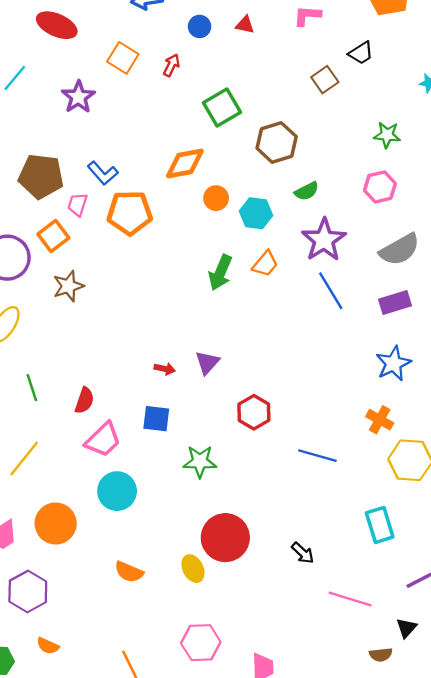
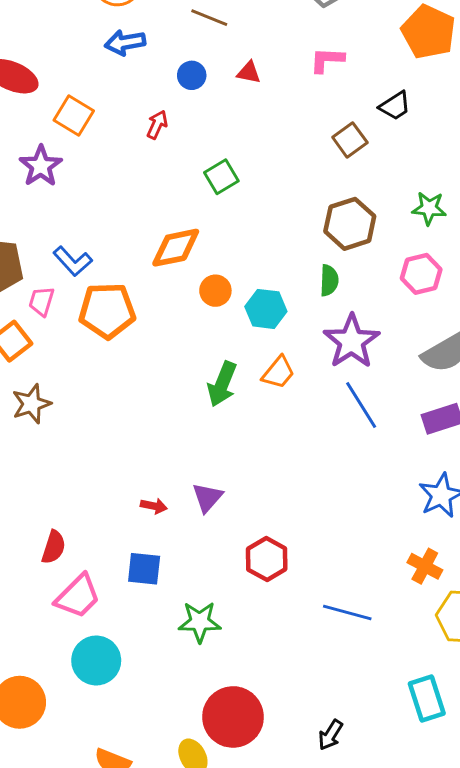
orange square: (123, 58) -> (74, 115), moved
green square: (222, 107) -> (221, 177), size x0.7
brown hexagon: (277, 142) -> (350, 224), moved
green semicircle: (307, 191) -> (329, 280), turned -60
black arrow: (303, 553) -> (330, 735), turned 80

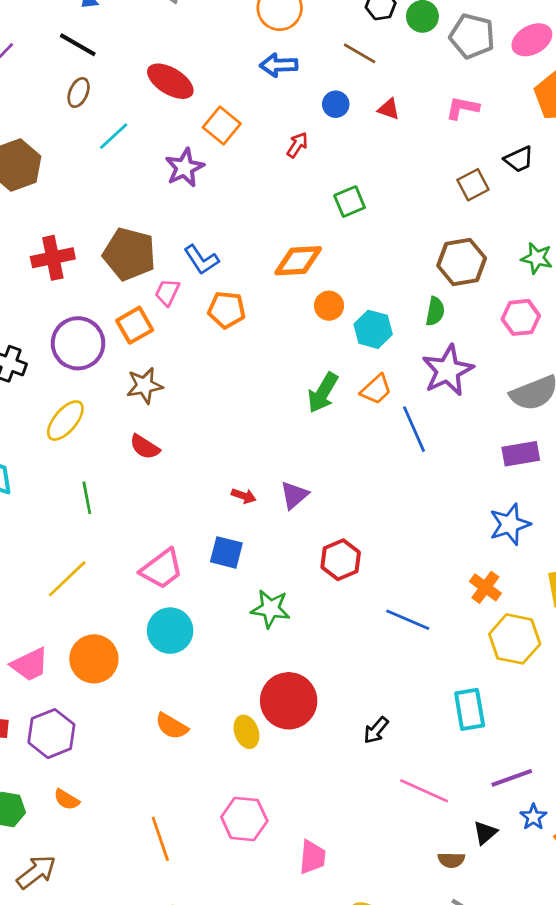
orange pentagon: (107, 311) -> (227, 310), size x0.7
blue line: (361, 405) -> (414, 429), moved
red semicircle: (54, 547) -> (145, 447), moved, turned 96

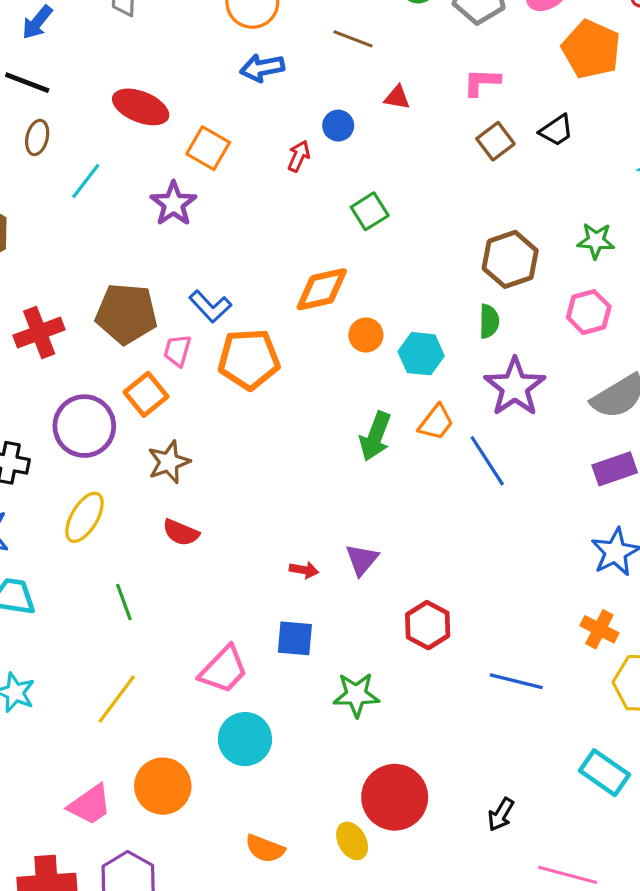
blue circle: (336, 104) -> (338, 126), moved
brown square: (473, 185) -> (495, 141), moved
orange pentagon: (227, 310) -> (249, 359), size x1.4
cyan rectangle: (470, 709) -> (604, 773), turned -36

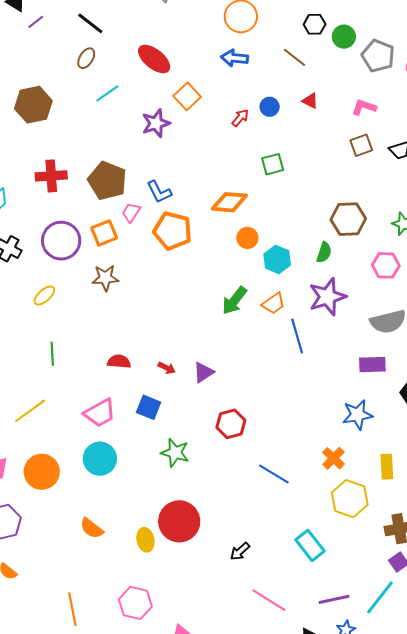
yellow ellipse: (84, 517) -> (44, 296), size x0.7
red semicircle: (181, 533) -> (119, 361), moved, turned 145

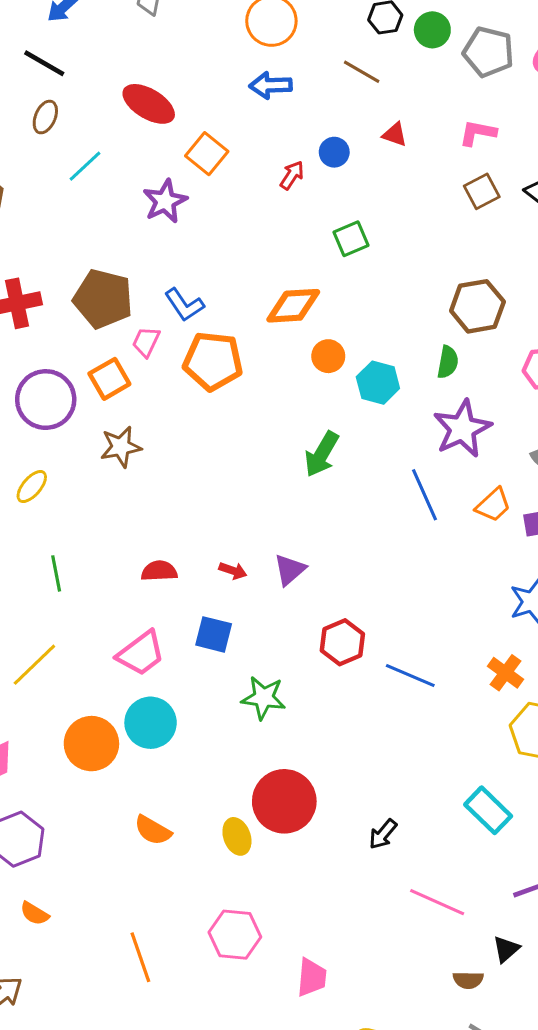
orange trapezoid: (273, 303) -> (493, 505), moved
orange circle: (42, 472) -> (91, 744), moved
blue line: (274, 474) -> (410, 675), moved

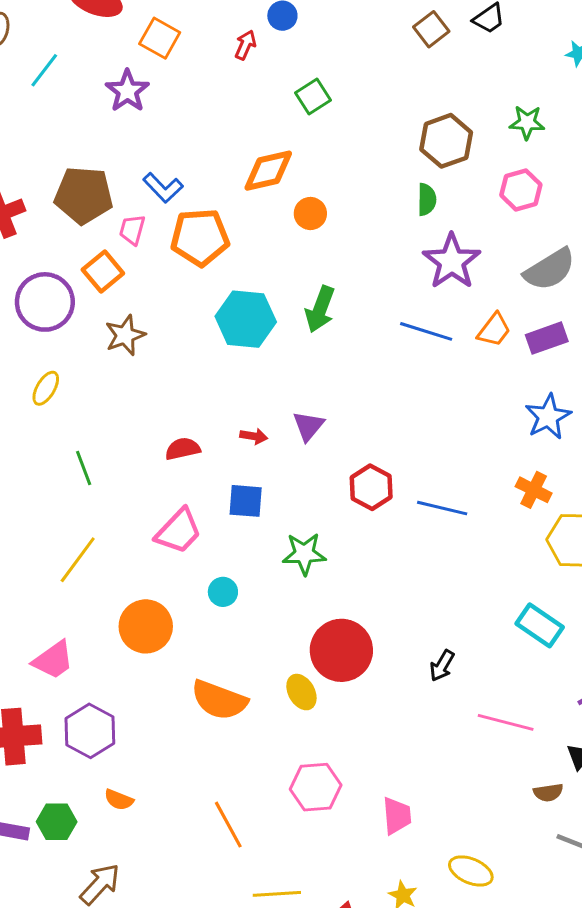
cyan hexagon: (378, 383) -> (246, 319), moved, size x1.4
blue line: (425, 495) -> (426, 331), turned -39
cyan circle: (151, 723) -> (223, 592), moved, size x0.6
orange semicircle: (153, 830) -> (219, 700), size x1.5

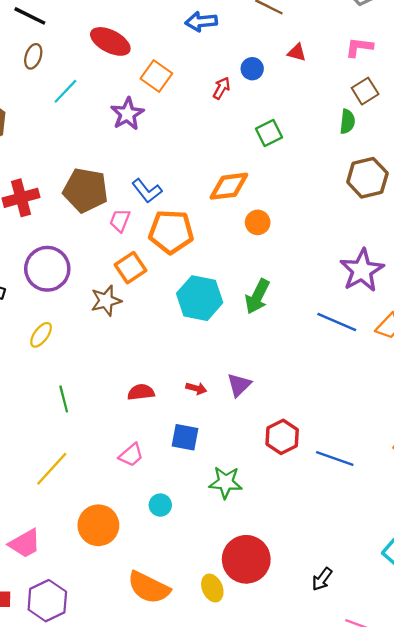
green semicircle: (427, 199) -> (347, 122), moved
orange square: (103, 271) -> (131, 268), moved
pink trapezoid: (178, 531) -> (131, 455), size x0.7

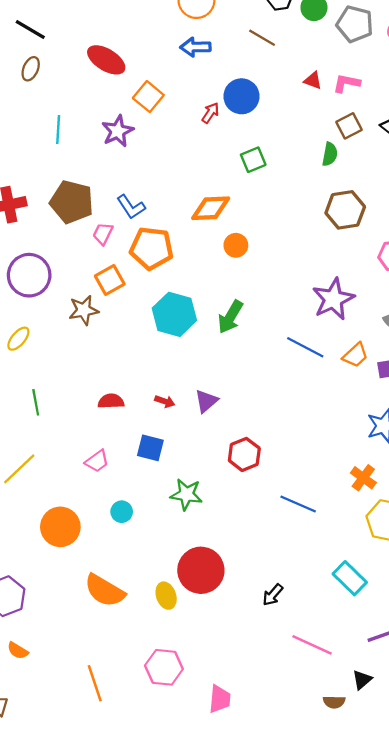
red triangle: (297, 52) -> (313, 80), moved
blue circle: (252, 69) -> (241, 96), size x1.6
cyan line: (65, 91) -> (58, 130), moved, turned -44
blue line: (335, 459) -> (298, 504), moved

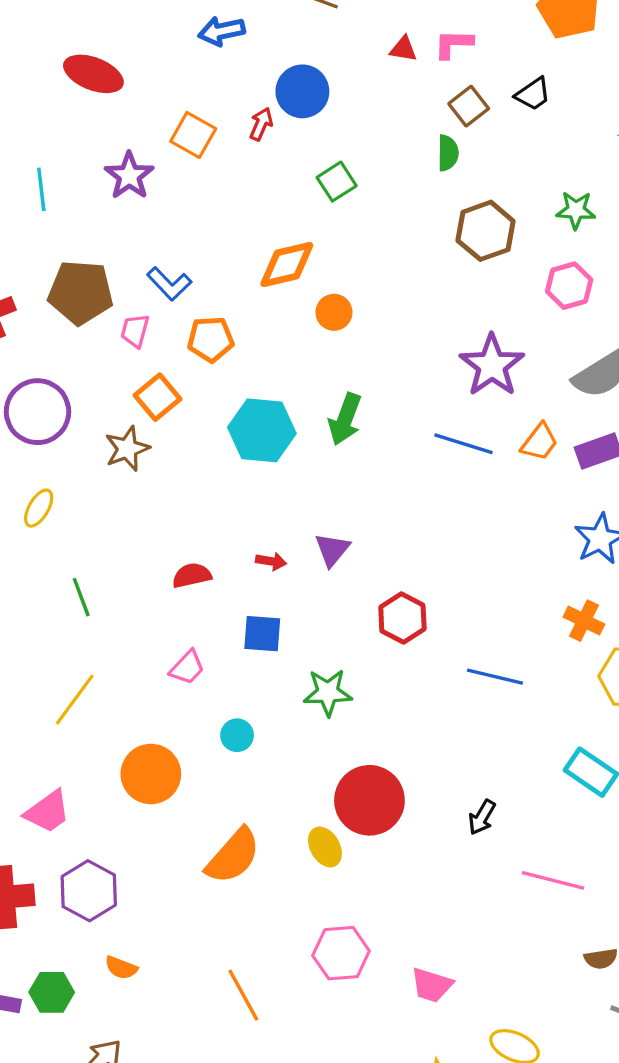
orange square: (148, 97) -> (193, 135), moved
orange pentagon: (152, 248) -> (211, 339), size x0.7
orange semicircle: (105, 591) -> (233, 856), turned -69
pink trapezoid: (220, 699) -> (432, 985), turned 112

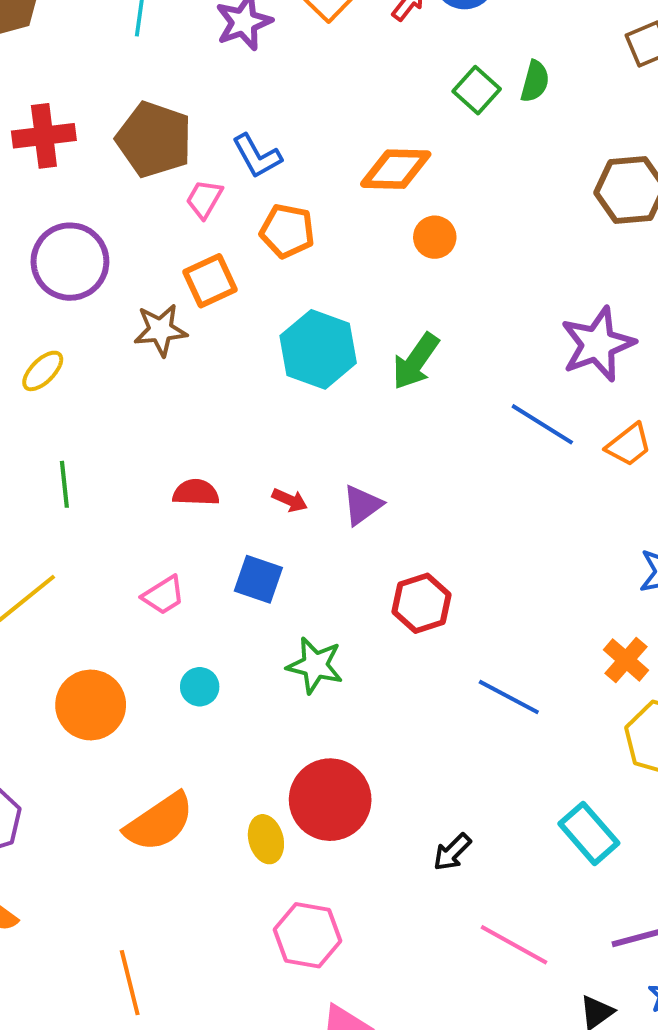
green semicircle: (448, 153) -> (535, 81), moved
green square: (337, 182) -> (477, 90), turned -30
pink hexagon: (341, 953) -> (308, 935), moved

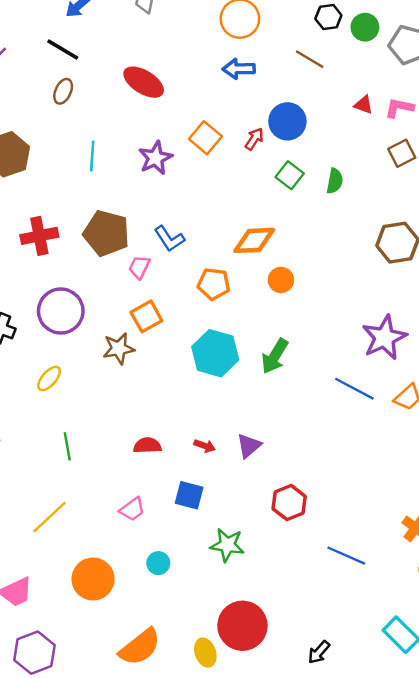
green square: (477, 90) -> (290, 175), moved
orange pentagon: (287, 231) -> (214, 284), moved

